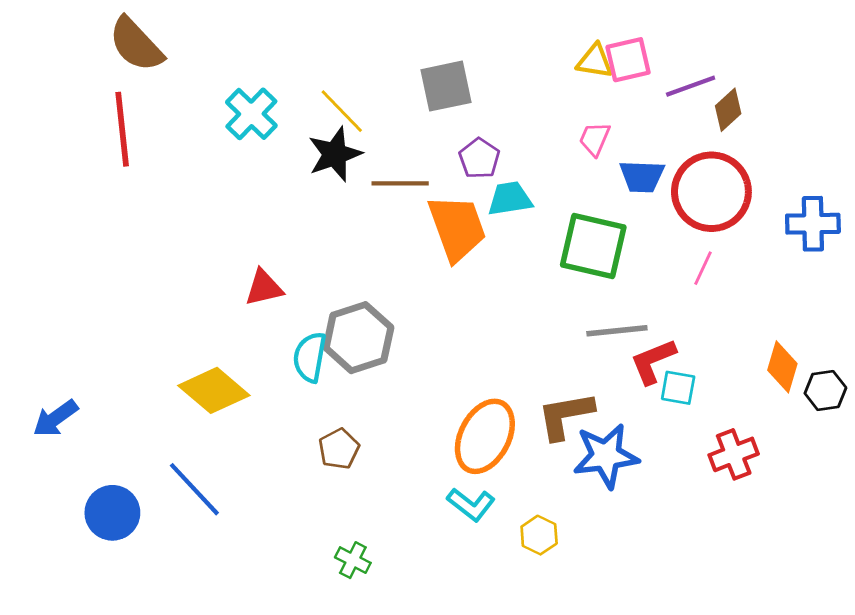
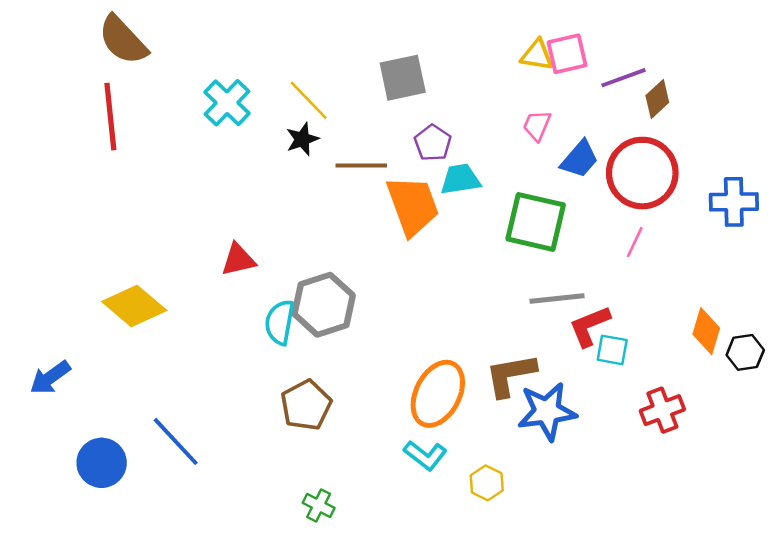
black star: (335, 154) -> (302, 139), size x0.7
blue trapezoid: (642, 176) -> (580, 159), turned -51
yellow diamond: (214, 390) -> (134, 306), moved
brown pentagon: (339, 449) -> (306, 405), size x1.4

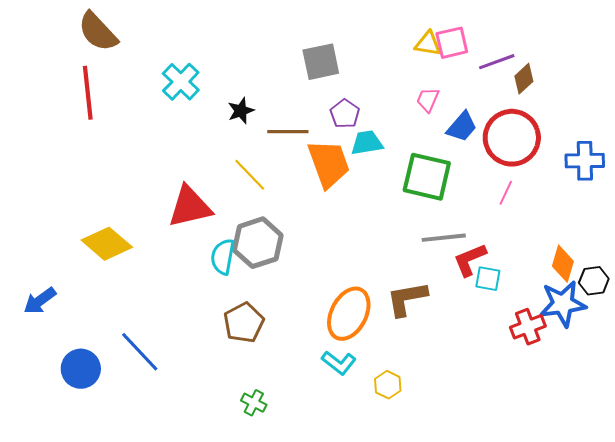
yellow line: (309, 100) -> (250, 175), moved
red triangle: (238, 260) -> (190, 207), size x1.6
blue star: (547, 411) -> (563, 304), moved

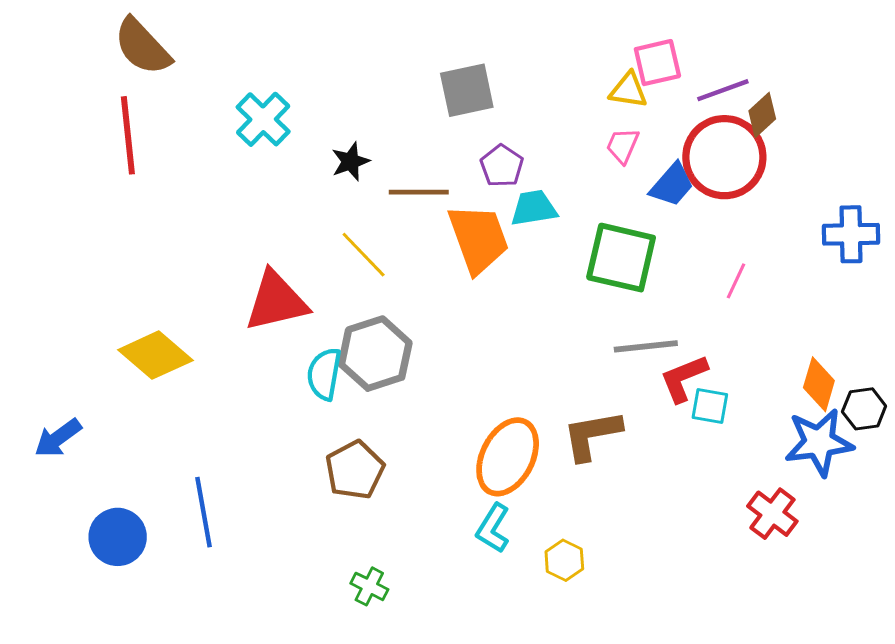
yellow triangle: (428, 44) -> (628, 90), moved
red circle: (512, 138) -> (724, 157), moved
red cross: (528, 327) -> (772, 514), moved, turned -32
blue line: (140, 352) -> (203, 512), turned 33
cyan L-shape: (339, 363) -> (493, 528), turned 84

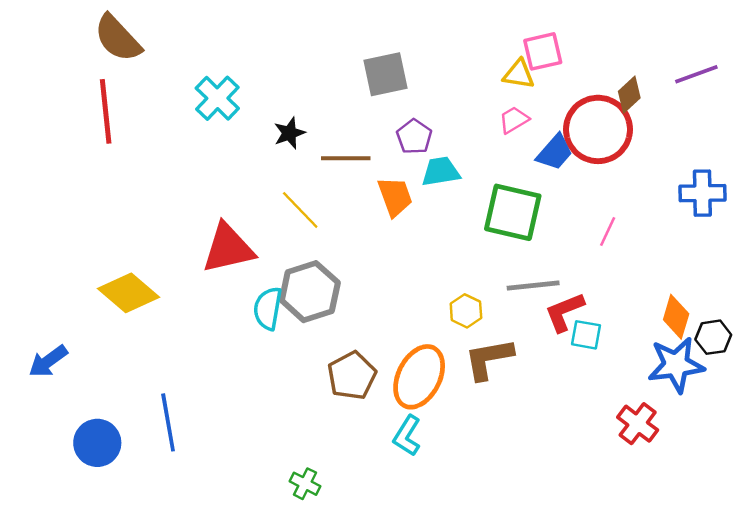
purple line: (723, 90) -> (696, 74), moved
pink trapezoid: (623, 146) -> (514, 120), turned 36
orange trapezoid: (478, 239) -> (395, 197), size x0.7
brown pentagon: (355, 470) -> (352, 376), moved
yellow hexagon: (564, 560) -> (466, 311), moved

